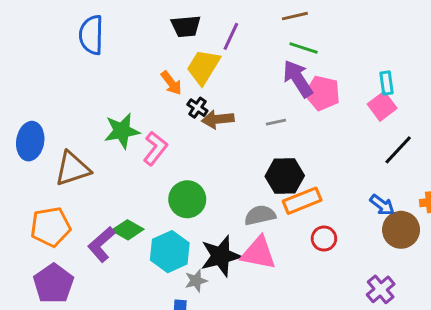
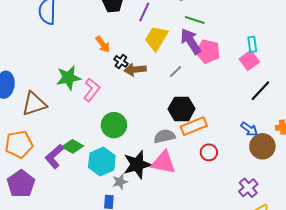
yellow trapezoid: (203, 67) -> (156, 38), moved
gray line: (276, 122) -> (176, 72), turned -32

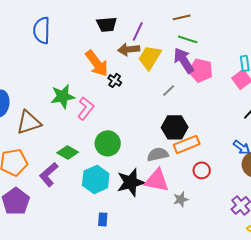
orange arrow: (103, 44) -> (97, 63), size x1.6
brown arrow: (135, 70) -> (129, 49), moved
green diamond: (73, 146) -> (68, 152), moved
gray star: (120, 182) -> (181, 199), moved

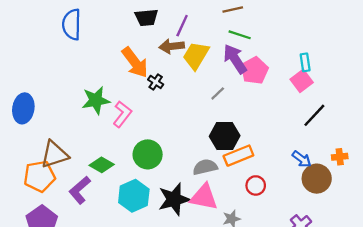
pink pentagon: (201, 70) -> (255, 70), turned 30
brown triangle: (29, 122) -> (54, 154), moved

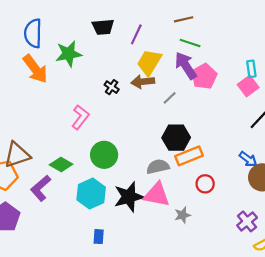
brown arrow: (172, 46) -> (143, 82), moved
orange arrow: (135, 62) -> (35, 69), moved
green star: (96, 100) -> (69, 54), moved

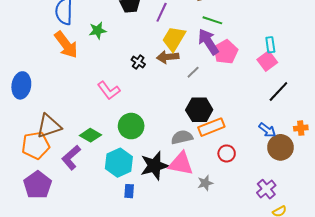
green star: (69, 54) -> (98, 31), size x0.7
pink L-shape: (80, 117) -> (109, 90), turned 105
blue rectangle: (99, 237) -> (129, 191), moved

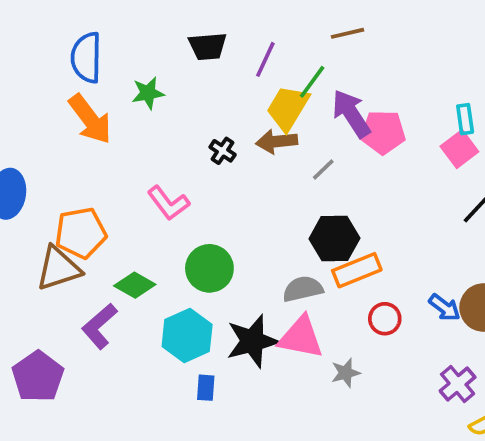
green line: (212, 20) -> (312, 82), moved, turned -72
pink pentagon: (226, 52) -> (383, 132), turned 30
blue arrow: (267, 130) -> (445, 308), moved
orange pentagon: (36, 145) -> (81, 233), moved

